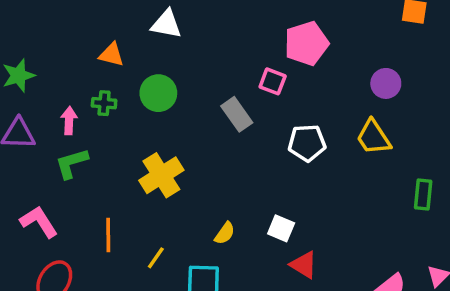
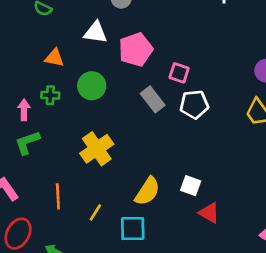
pink pentagon: (306, 43) -> (136, 49), moved
white pentagon: (307, 143) -> (194, 104), moved
yellow semicircle: (225, 233) -> (147, 191), size x1.6

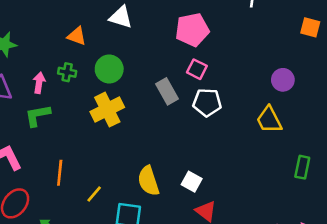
pink pentagon: (136, 49) -> (192, 30), moved
yellow cross: (97, 149) -> (107, 110), moved
yellow semicircle: (147, 191) -> (148, 181), turned 120

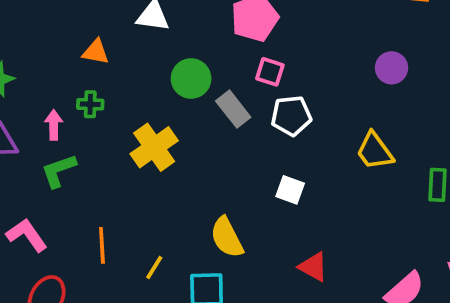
green circle: (109, 69) -> (191, 79), moved
yellow trapezoid: (269, 120) -> (375, 151), moved
white square: (192, 182) -> (290, 190), moved

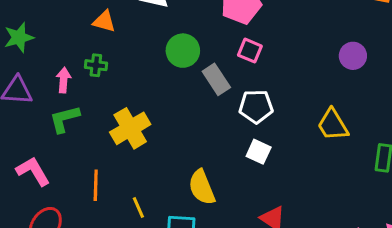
white pentagon: (291, 116) -> (256, 107), moved
yellow cross: (154, 147) -> (130, 128), moved
yellow line: (154, 267) -> (138, 208), turned -60

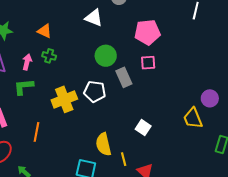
orange triangle: (104, 21) -> (44, 31), moved
pink square: (250, 51) -> (148, 63), turned -35
purple circle: (353, 56) -> (210, 98), moved
white pentagon: (256, 107) -> (95, 92), moved
yellow line: (138, 208) -> (124, 159), moved

